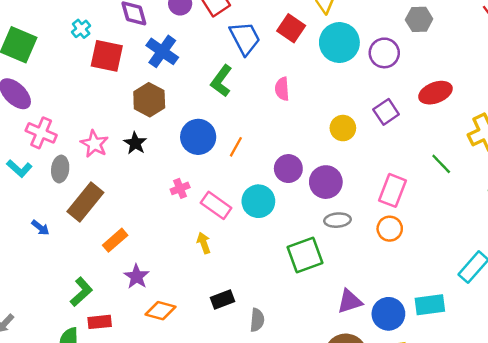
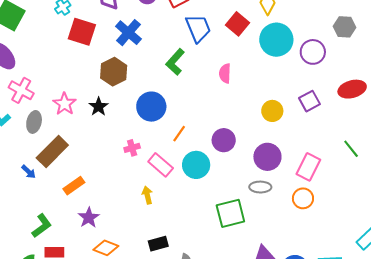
orange line: (236, 147) -> (179, 134), moved
purple circle: (326, 182) -> (267, 157), moved
blue arrow: (40, 228) -> (29, 172), moved

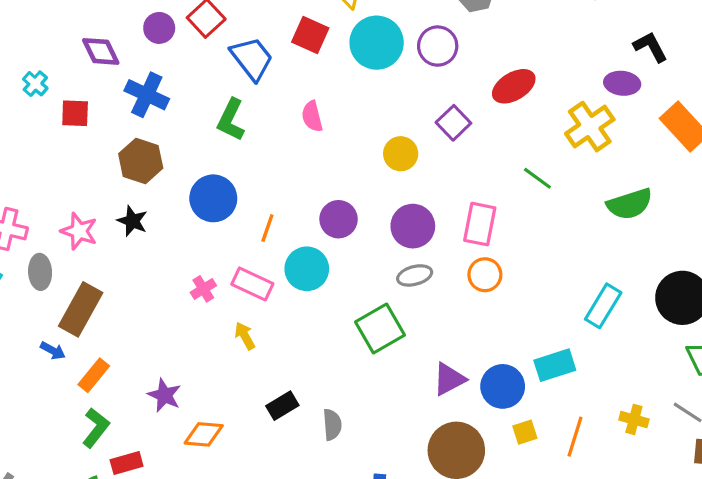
red square: (82, 32) -> (75, 113), size x0.7
pink cross: (132, 148) -> (203, 289), moved
orange rectangle: (74, 186) -> (94, 375), moved

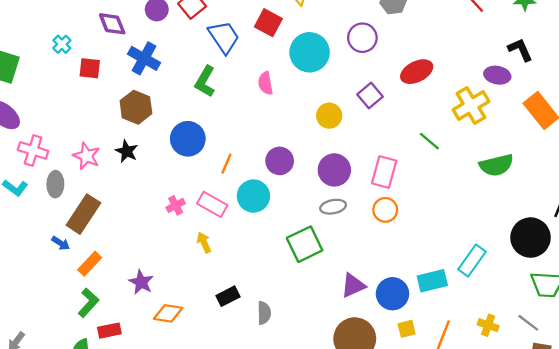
cyan circle: (377, 43) -> (310, 52), moved
cyan rectangle: (603, 306) -> (472, 261), moved

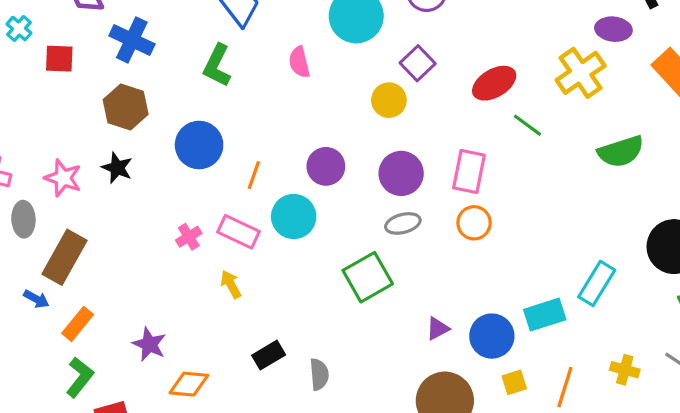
red ellipse: (417, 72) -> (494, 83), moved
purple square: (370, 95) -> (418, 63), moved
purple triangle: (353, 285) -> (438, 328), size x0.7

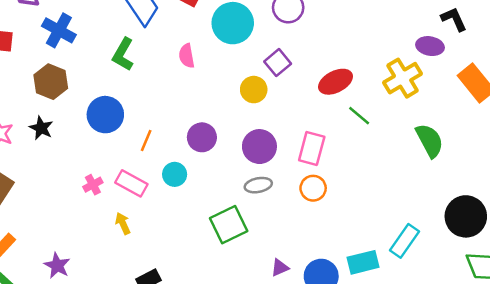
green semicircle: (621, 151) -> (430, 141), turned -104
cyan circle: (294, 217) -> (175, 174), size x0.7

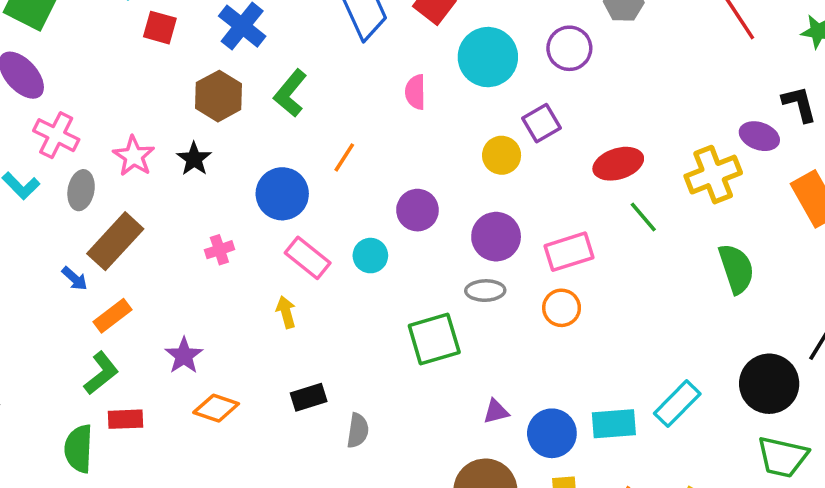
green L-shape: (123, 54) -> (290, 93), moved
blue circle: (105, 115) -> (282, 194), moved
orange line: (146, 141) -> (344, 157), moved
pink rectangle: (312, 148) -> (569, 252), turned 48
pink cross: (93, 185) -> (219, 250), moved

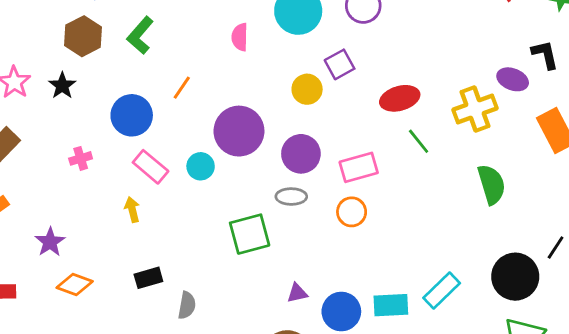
purple circle: (417, 210) -> (239, 131), size x1.5

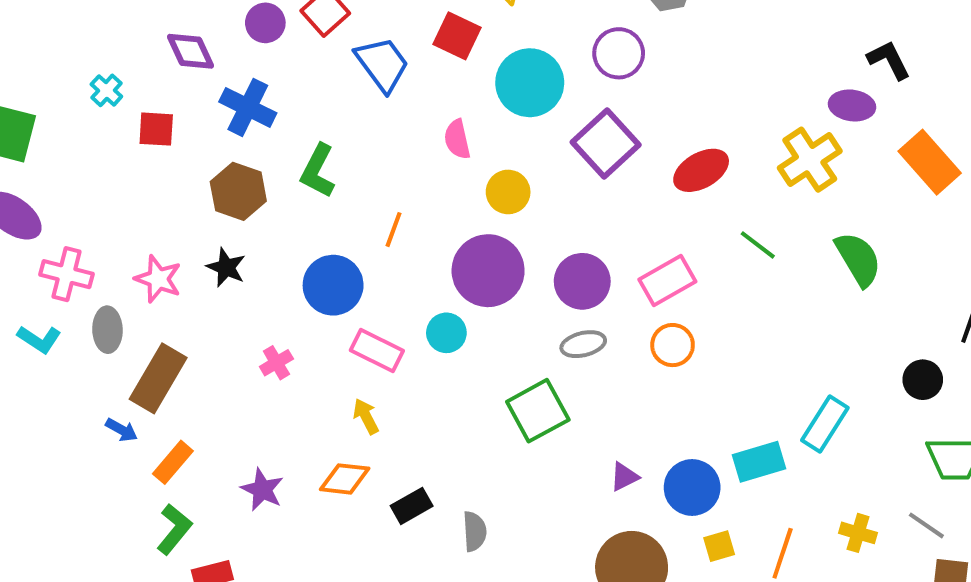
purple square: (340, 64) -> (606, 144), size x1.5
yellow circle: (307, 89) -> (508, 192), moved
green line: (419, 141) -> (758, 245), moved
black circle: (515, 277) -> (923, 380), size x0.6
orange diamond: (75, 284) -> (345, 479), moved

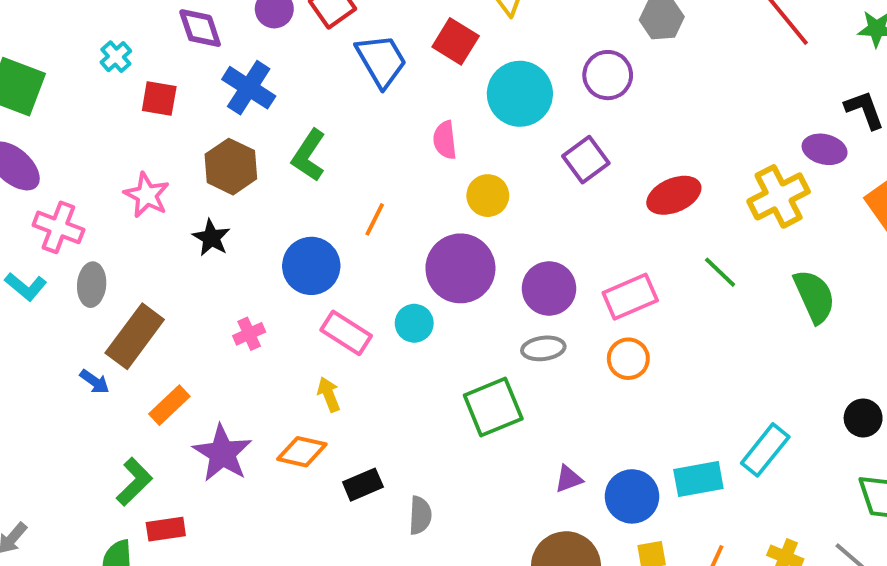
purple square: (606, 144) -> (586, 160), size x0.7
pink star: (158, 279) -> (147, 195), moved
orange rectangle: (173, 462) -> (169, 405), moved
purple star: (262, 490) -> (222, 453), size x1.4

